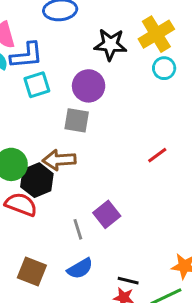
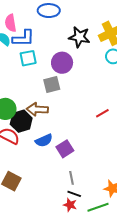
gray square: (77, 120) -> (52, 85), turned -30
gray line: (78, 229) -> (71, 178), moved
blue semicircle: (80, 268) -> (44, 140), moved

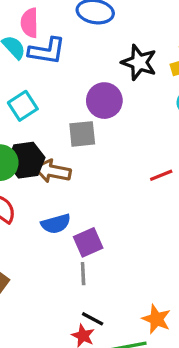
cyan square: (28, 58) -> (23, 106), moved, turned -30
red line: (102, 113) -> (161, 175), moved
black hexagon: (21, 121) -> (26, 160), moved
gray line: (71, 178) -> (83, 274), moved

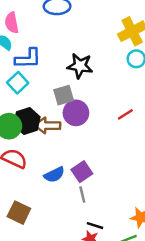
blue L-shape: (47, 51) -> (28, 58), moved
black star: (139, 62) -> (80, 66), moved
purple circle: (104, 101) -> (76, 113), moved
blue semicircle: (56, 224) -> (54, 175), moved

